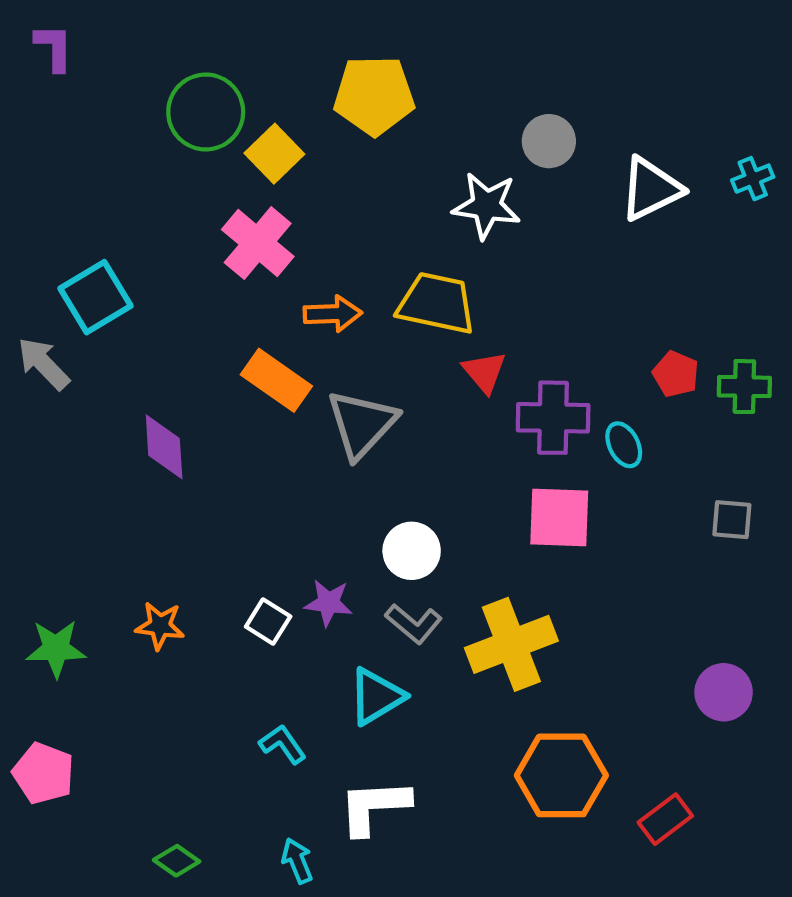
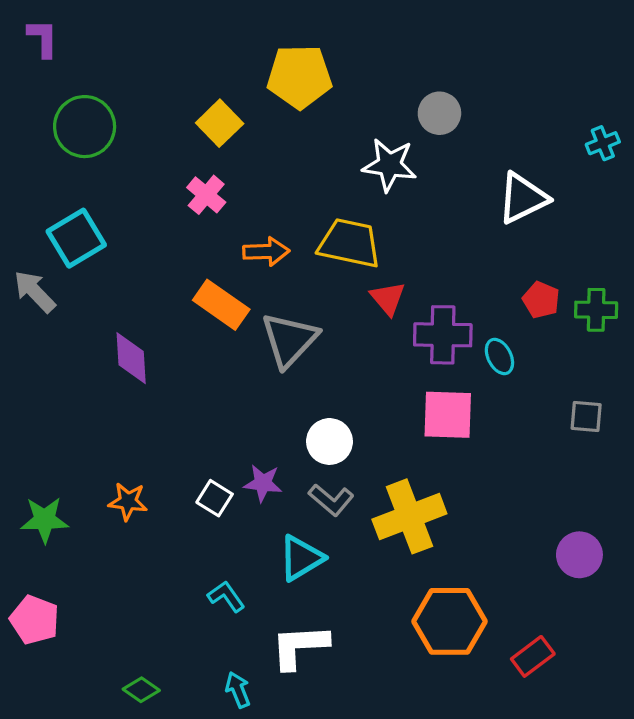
green circle: (206, 112) -> (85, 127), moved
white triangle: (651, 189) -> (523, 198), moved
pink cross: (258, 243) -> (206, 195), size x0.7

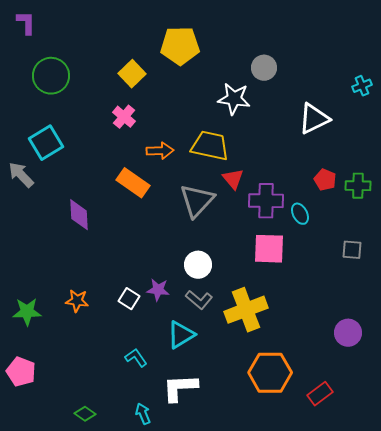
gray triangle: (290, 340) -> (197, 201), moved

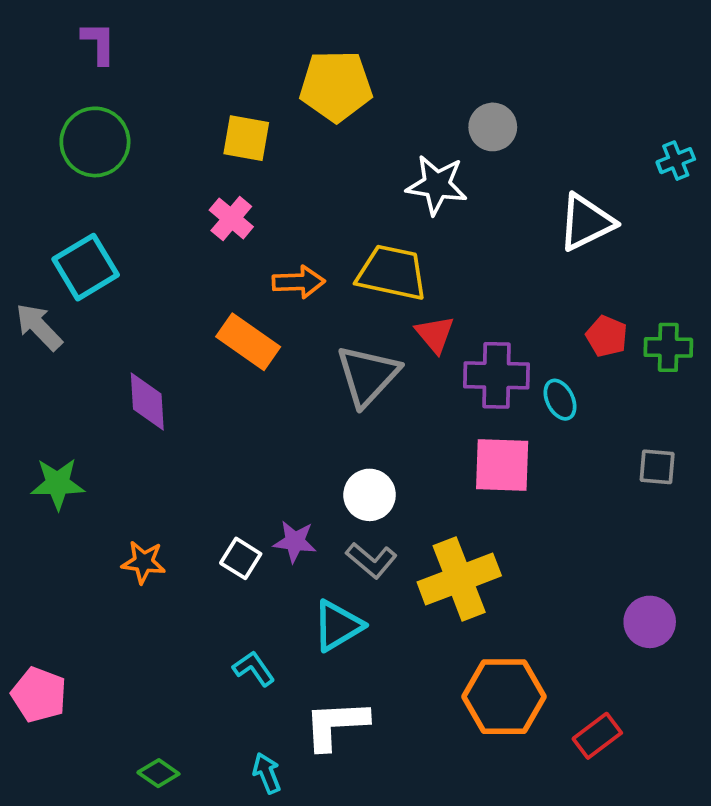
purple L-shape: (26, 23) -> (99, 43), moved
yellow square: (132, 74) -> (246, 138), turned -36
green star: (27, 312) -> (58, 484), moved

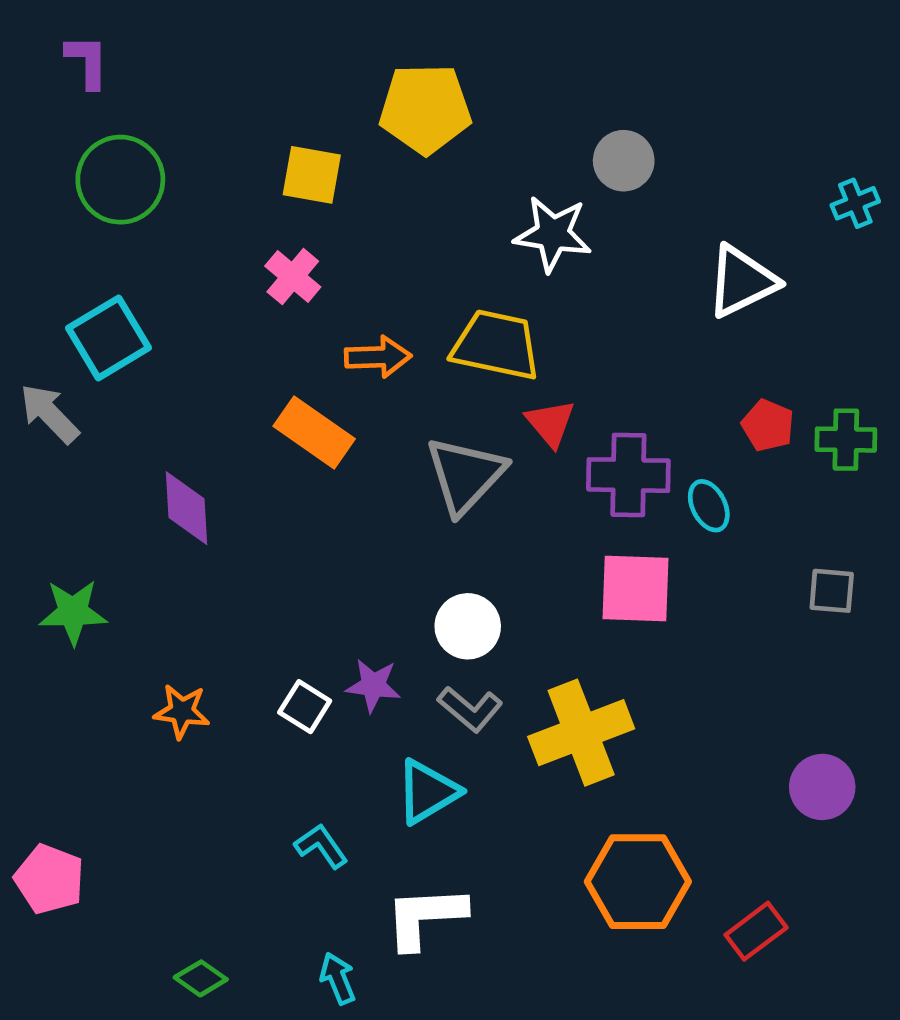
purple L-shape: (99, 43) -> (87, 61), moved

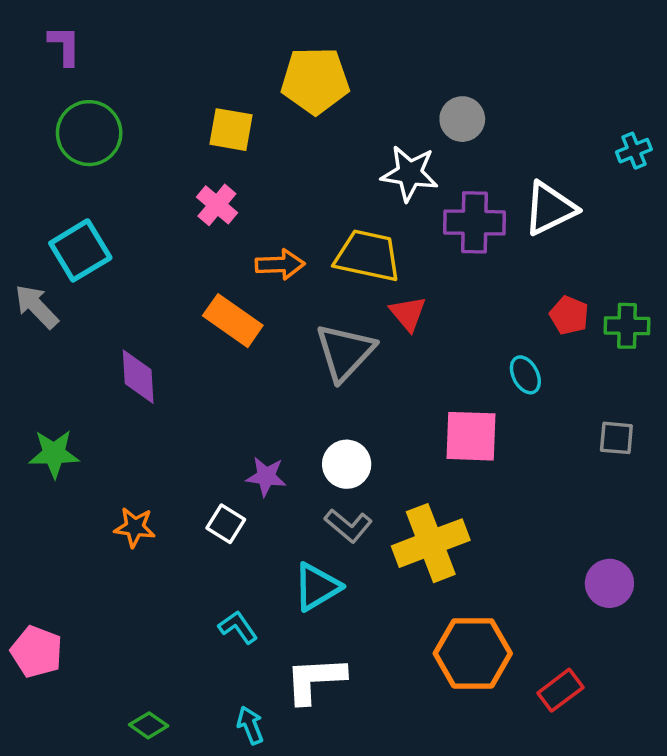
purple cross: (628, 475) -> (475, 222), moved
purple star: (373, 685) -> (266, 476), moved

